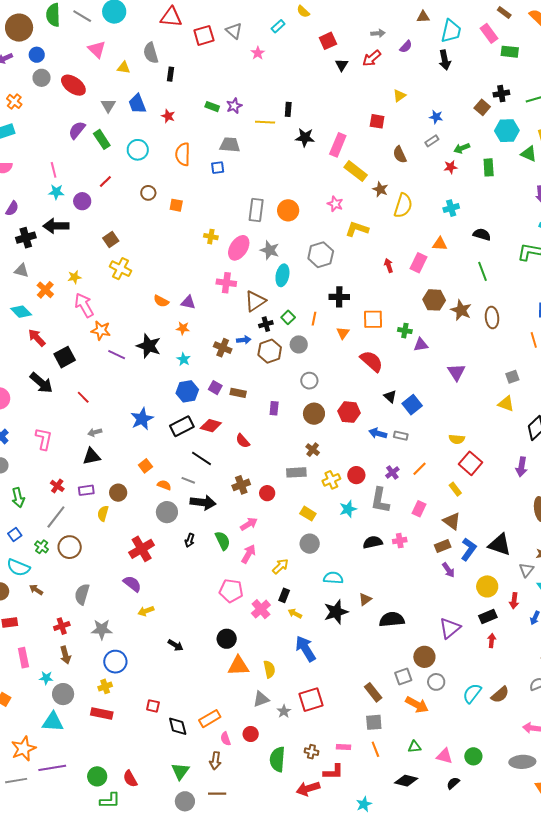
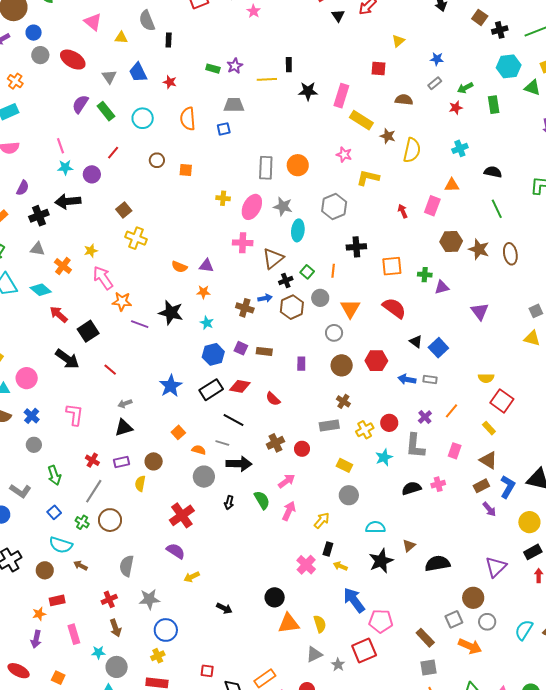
brown square: (482, 107) -> (480, 17), moved
brown semicircle: (400, 155) -> (404, 100), turned 126
orange triangle: (343, 333) -> (350, 309), moved, size x1.5
pink pentagon: (231, 591) -> (381, 621), moved

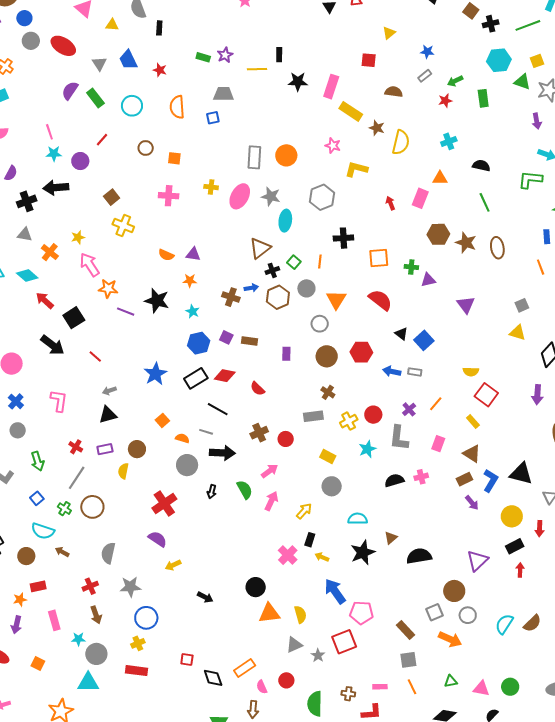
pink cross: (243, 243) -> (169, 196), moved

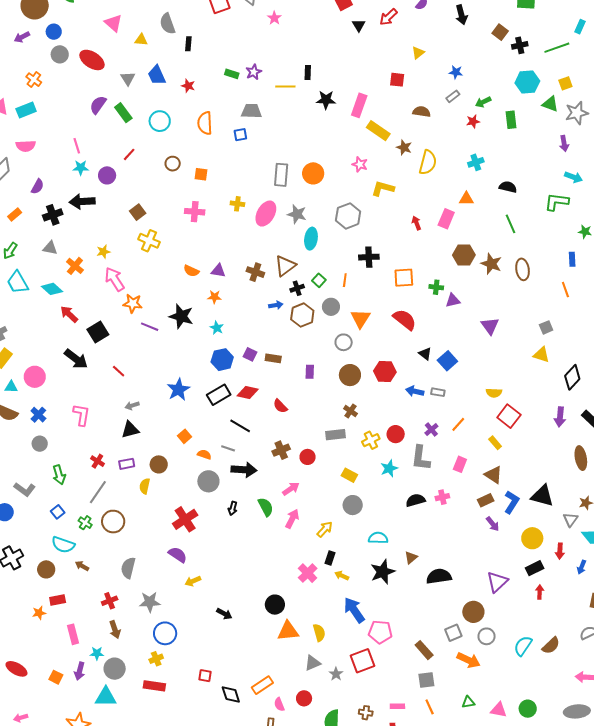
brown cross: (231, 297) -> (255, 272), moved
purple arrow: (16, 625) -> (80, 671), moved

